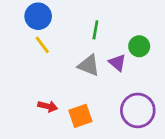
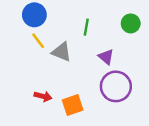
green circle: (139, 46) -> (131, 23), moved
gray triangle: (89, 65) -> (62, 52), moved
purple circle: (138, 110) -> (116, 86), moved

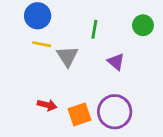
yellow line: (38, 41) -> (42, 44), turned -42
gray triangle: (62, 52) -> (67, 56), turned 35
purple circle: (116, 86) -> (115, 112), moved

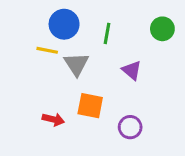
blue circle: (38, 16) -> (64, 24), moved
purple circle: (115, 112) -> (130, 127), size x0.6
orange square: (79, 114) -> (90, 106), moved, turned 30

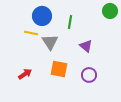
green circle: (162, 29) -> (110, 11), moved
red arrow: (53, 119) -> (25, 74), moved, turned -48
purple circle: (130, 127) -> (89, 75), moved

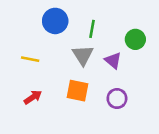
green circle: (110, 11) -> (135, 39), moved
yellow line: (31, 33) -> (30, 59), moved
gray triangle: (50, 42) -> (83, 55), moved

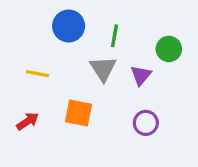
purple triangle: (113, 60) -> (141, 75), turned 30
orange square: (78, 91) -> (78, 113), moved
red arrow: (33, 97) -> (28, 121), moved

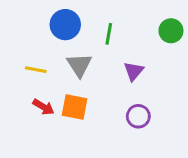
green circle: (169, 49) -> (171, 31), moved
gray triangle: (103, 69) -> (79, 65), moved
red arrow: (28, 121) -> (43, 107), moved, turned 65

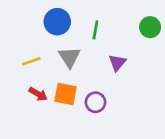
yellow line: (36, 70) -> (31, 61), turned -30
purple circle: (138, 116) -> (95, 102), moved

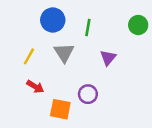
yellow line: (31, 61) -> (29, 56), turned -42
orange square: (65, 94) -> (60, 109), moved

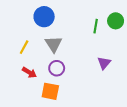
green line: (88, 28) -> (96, 26), moved
purple triangle: (108, 58) -> (104, 63), moved
purple circle: (88, 94) -> (57, 68), moved

